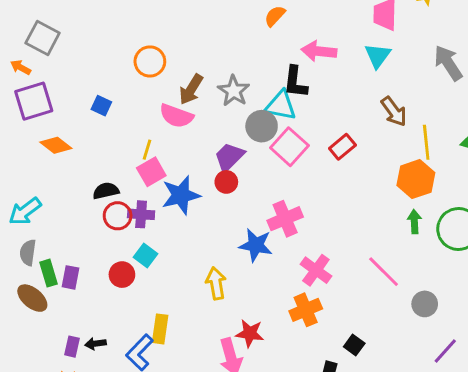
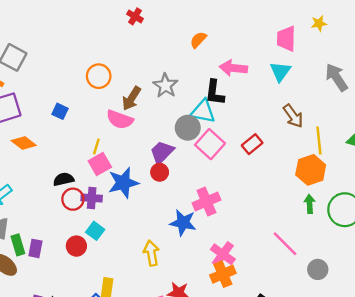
gray star: (234, 91) -> (165, 86), moved
pink cross: (316, 270) -> (223, 254), moved

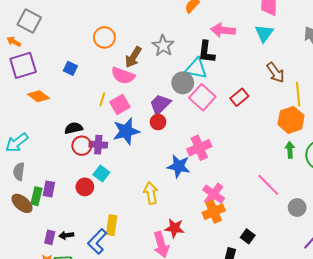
pink square: (100, 164) -> (120, 104), moved
green rectangle: (18, 245) -> (36, 196), moved, turned 30

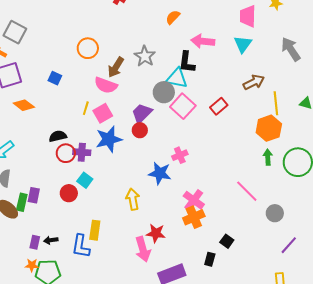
brown arrow: (275, 73) -> (254, 82), turned -80
pink cross: (199, 148) -> (180, 155), size x0.7
blue L-shape: (97, 242) -> (81, 246), turned -35

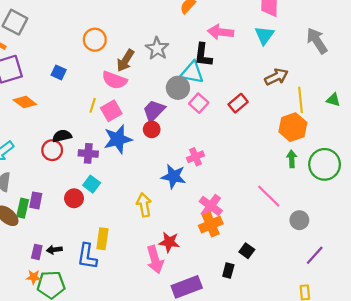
pink square: (183, 106) -> (199, 103), size x0.7
red circle: (66, 153) -> (52, 150), moved

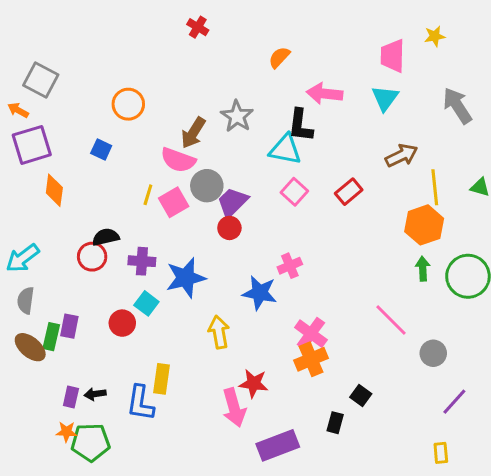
orange circle: (95, 40) -> (128, 104), moved
gray circle: (178, 88) -> (207, 186), moved
orange diamond: (25, 102) -> (54, 190), turned 60
blue star: (118, 139) -> (186, 278), moved

